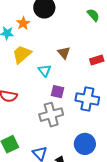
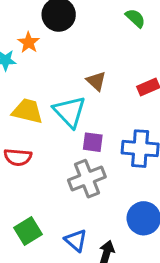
yellow trapezoid: (22, 54) -> (27, 111), moved, turned 60
cyan triangle: (45, 71) -> (70, 112), size x1.6

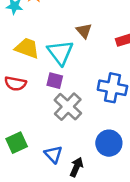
purple square: (93, 142) -> (55, 81), moved
gray cross: (87, 179) -> (68, 107), turned -32

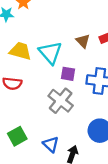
brown triangle: (84, 31) -> (83, 41), moved
purple square: (55, 81) -> (68, 74), moved

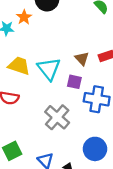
purple square: (68, 74) -> (74, 82), moved

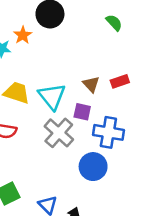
gray cross: (57, 117) -> (59, 133), moved
blue circle: (95, 149) -> (93, 167), moved

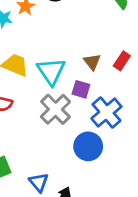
red rectangle: (120, 81) -> (122, 61), turned -42
blue cross: (108, 132) -> (106, 112), turned 36

